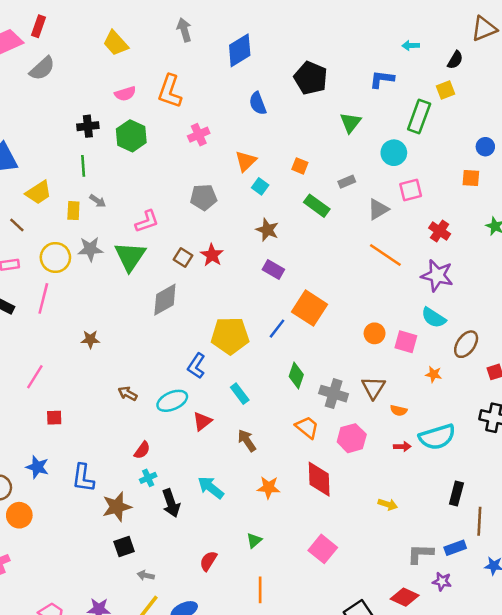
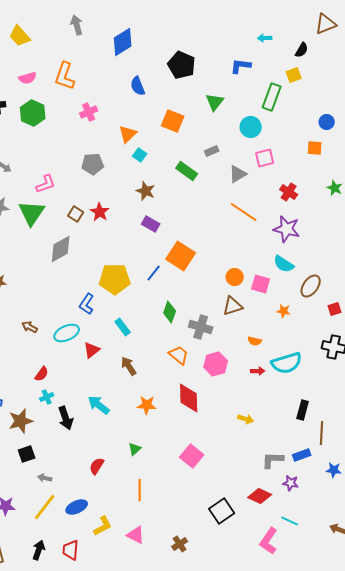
orange square: (300, 166) -> (173, 121), moved, size x1.6
brown triangle: (373, 388) -> (233, 306), moved, turned 40

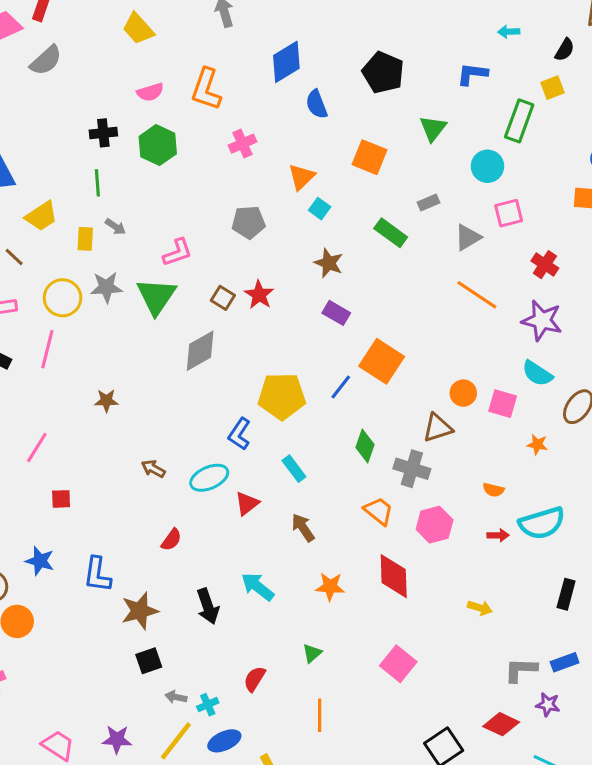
blue diamond: (123, 42) -> (286, 62), moved
brown triangle: (233, 306) -> (438, 428), moved
cyan cross: (47, 397) -> (208, 705), moved

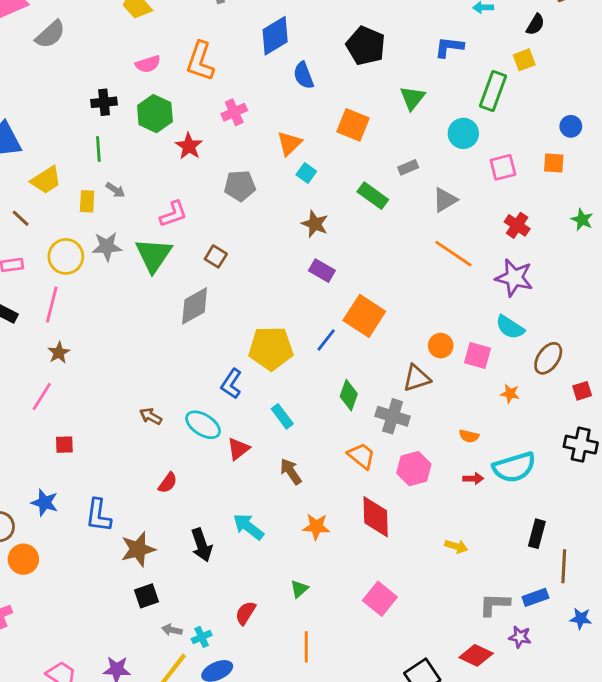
pink square: (509, 213) -> (503, 167), moved
red star: (259, 295) -> (189, 146), moved
brown star: (106, 401) -> (59, 353), moved, turned -30
cyan ellipse: (209, 478) -> (203, 425), turned 56

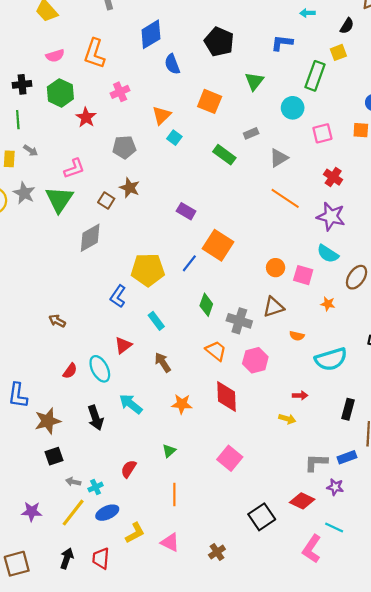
brown star: (315, 224) -> (130, 188), moved
gray star: (107, 247) -> (24, 193), turned 30
brown triangle: (417, 378) -> (273, 307), moved
cyan ellipse: (203, 425) -> (100, 369), moved, turned 30
red arrow: (473, 479) -> (300, 395), moved

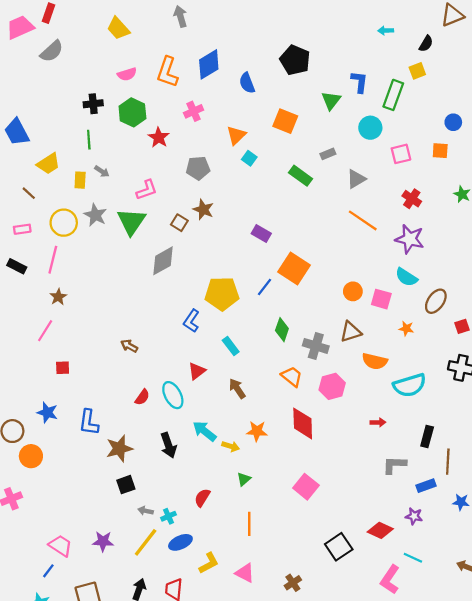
blue diamond: (151, 34) -> (209, 64), moved
blue L-shape: (282, 43) -> (359, 82), moved, turned 90
orange semicircle: (297, 336) -> (375, 361), size x1.6
yellow arrow: (287, 419) -> (231, 446), moved
gray L-shape: (316, 463) -> (394, 465), moved

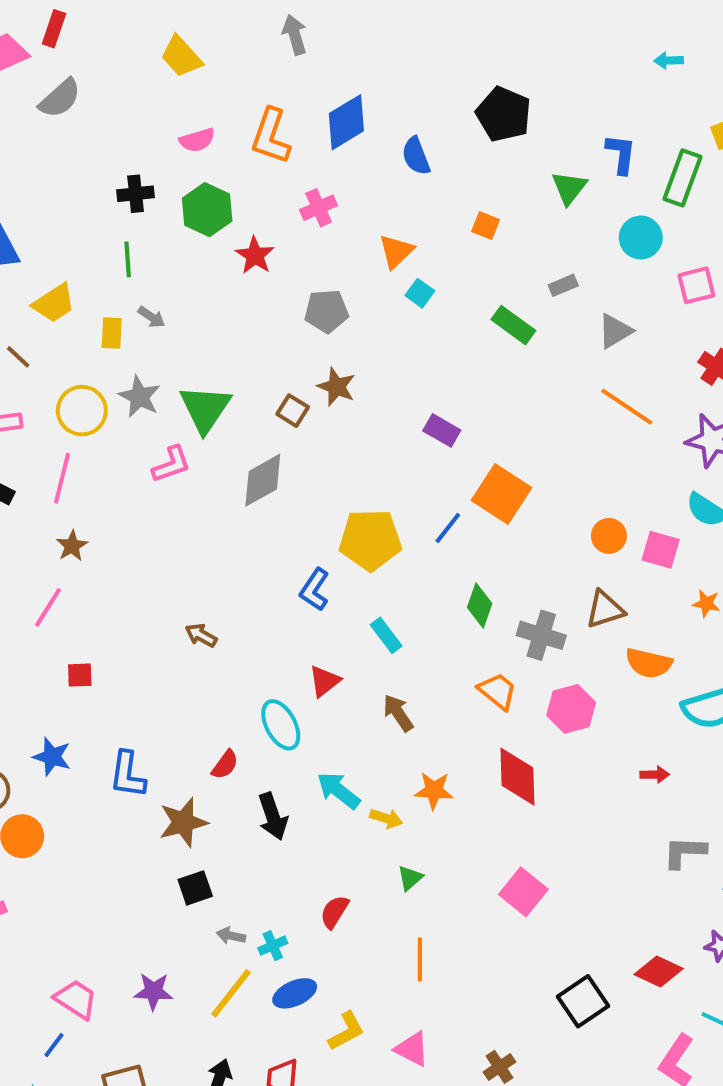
orange square: (285, 121) -> (486, 226), size x0.6
pink L-shape: (147, 190) -> (171, 464), moved
red semicircle: (142, 397) -> (225, 765), moved

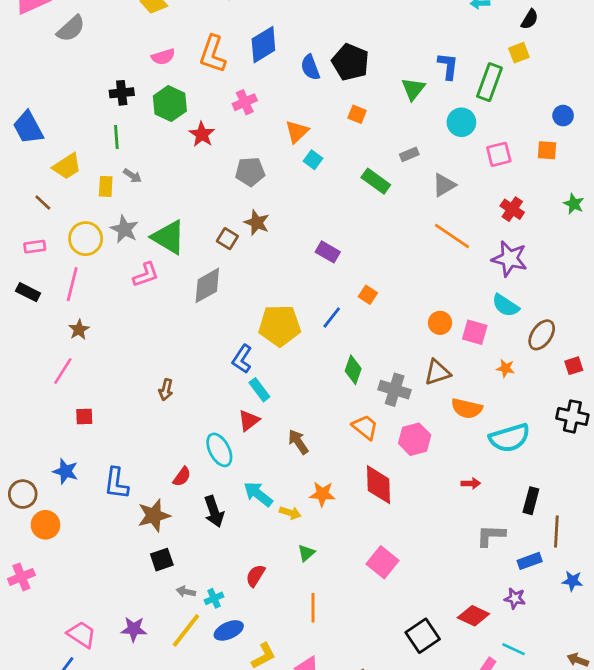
black pentagon: (503, 114) -> (350, 62), moved
green triangle: (205, 409) -> (169, 237), turned -33
orange square: (502, 494) -> (368, 295), size x0.5
brown arrow: (201, 635) -> (166, 390), turned -105
cyan rectangle: (386, 635) -> (259, 390), moved

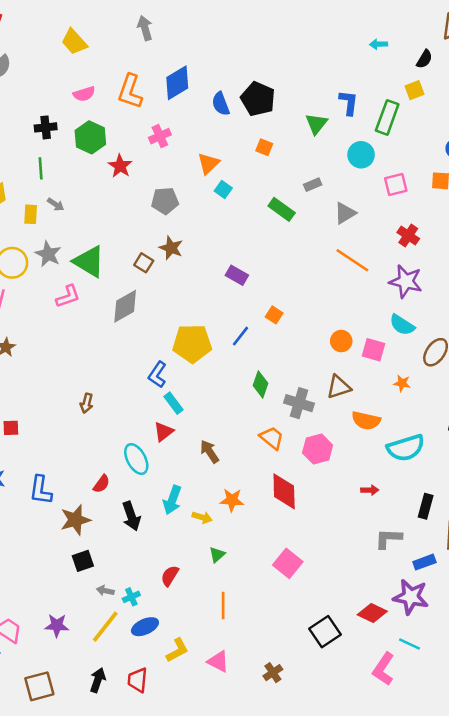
cyan arrow: (258, 494) -> (172, 500), turned -108
purple star: (515, 598) -> (411, 597), size x1.8

